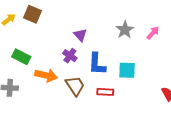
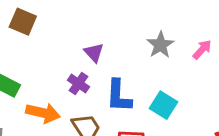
cyan square: (127, 70) -> (164, 105), turned 30

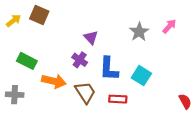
pink arrow: (202, 49) -> (169, 26), moved

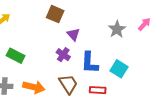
brown square: (39, 15) -> (55, 14), moved
orange arrow: (54, 81) -> (34, 87), moved

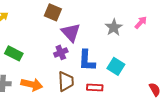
purple triangle: (73, 34) -> (71, 32), size x1.5
purple cross: (63, 55) -> (61, 52), turned 32
brown trapezoid: (68, 84) -> (66, 81), turned 30

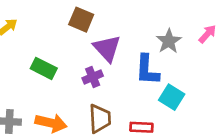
green rectangle: (14, 53) -> (44, 68), moved
blue L-shape: (87, 60) -> (147, 70), moved

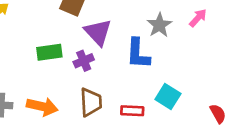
green rectangle: (44, 68) -> (49, 52), moved, turned -35
cyan square: (172, 97) -> (168, 96), moved

